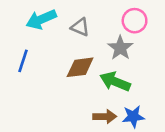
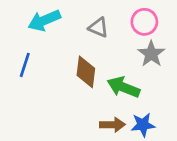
gray triangle: (80, 27) -> (98, 27), moved
gray star: (120, 48) -> (151, 54), moved
brown diamond: (80, 67) -> (86, 72), turned -76

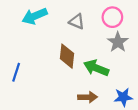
blue line: (25, 65) -> (16, 72), moved
blue star: (143, 125) -> (123, 97), moved

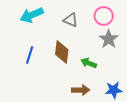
green arrow: (96, 68) -> (89, 63), size x0.7
blue line: (16, 72) -> (30, 55), moved

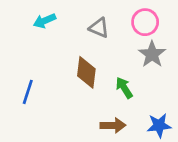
cyan arrow: (32, 15) -> (45, 21), size x0.7
blue line: (30, 55) -> (28, 92), moved
green arrow: (89, 63) -> (124, 88), turned 35

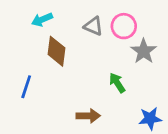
pink circle: (145, 22) -> (124, 26), moved
brown diamond: (86, 72) -> (57, 51), moved
brown arrow: (113, 125) -> (88, 116), moved

